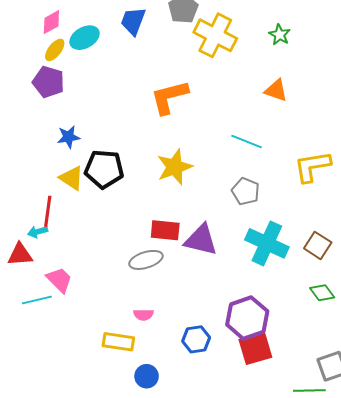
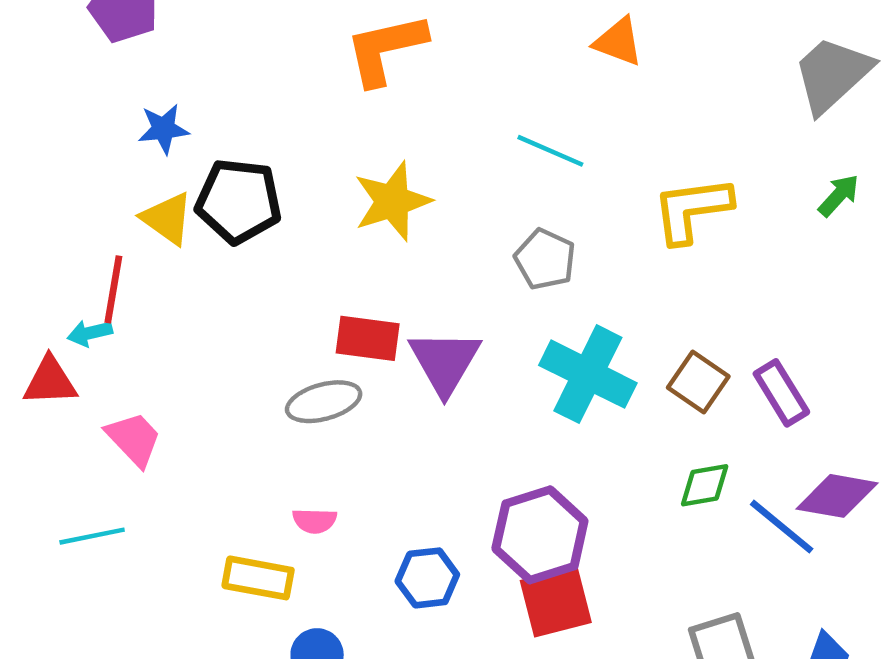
purple triangle: (201, 240) -> (445, 362), turned 45
green diamond: (322, 293) -> (705, 485), turned -65
cyan line: (37, 300) -> (92, 536), moved

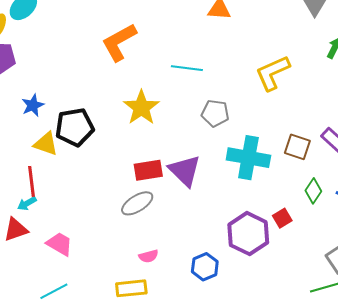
cyan line: (550, 151) -> (187, 68), moved
green diamond: (705, 485) -> (313, 191), turned -30
red square: (556, 602) -> (282, 218), moved, size x0.6

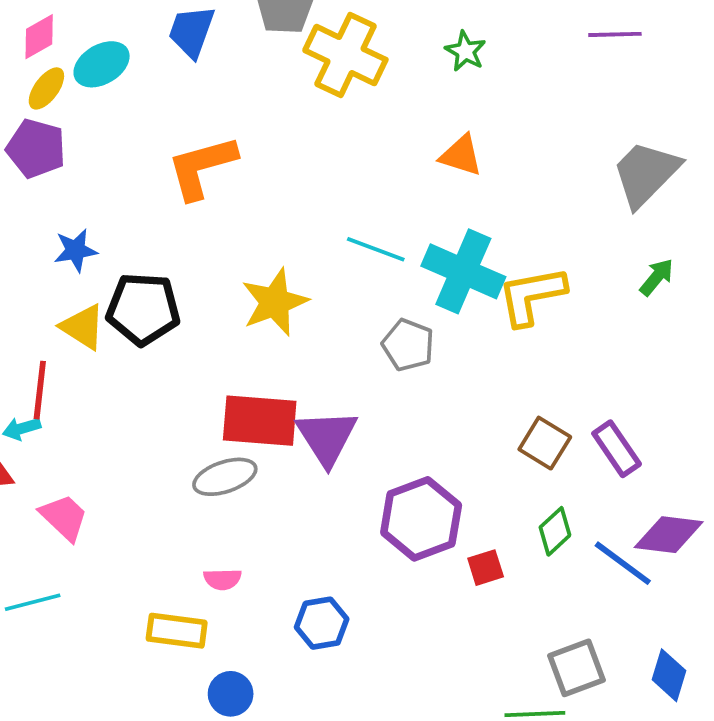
orange L-shape: (119, 42) -> (202, 167), moved
cyan cross: (248, 158) -> (463, 271), moved
red rectangle: (148, 170) -> (260, 421), size x1.4
purple hexagon: (248, 234) -> (421, 519), moved

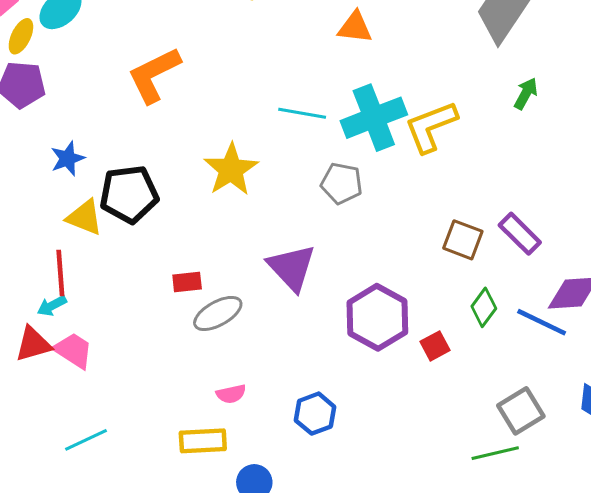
cyan cross: (463, 271) -> (374, 118), turned -34
red rectangle: (260, 421) -> (187, 282), moved, size x0.5
pink trapezoid: (64, 517) -> (73, 350), moved

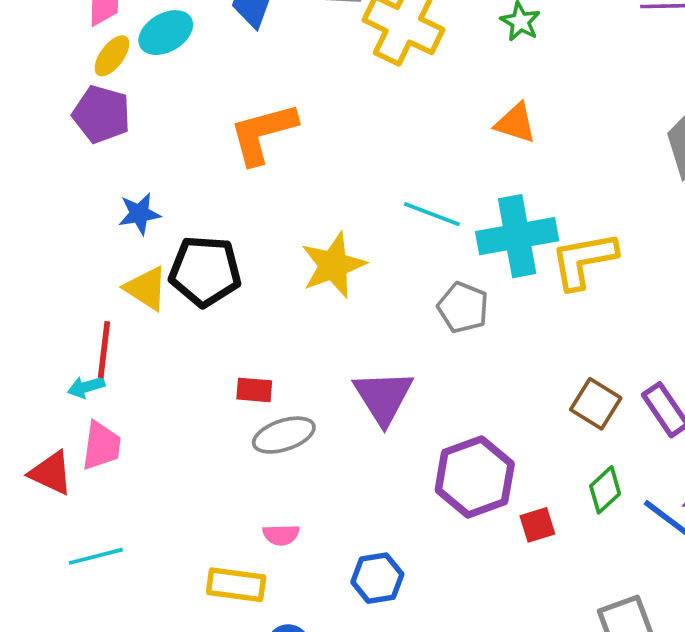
red triangle: (33, 344) -> (51, 473), moved, turned 30
pink trapezoid: (73, 350) -> (101, 446), turned 54

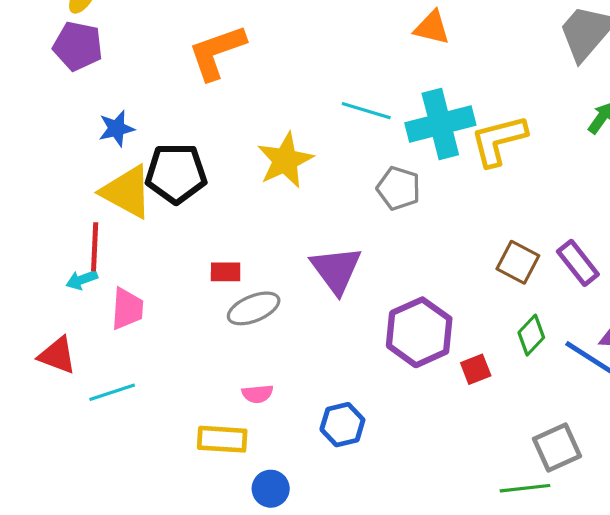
yellow triangle: (146, 288) -> (127, 192), size x1.4
pink trapezoid: (101, 446) -> (127, 309), moved
cyan line: (96, 556) -> (112, 392), moved

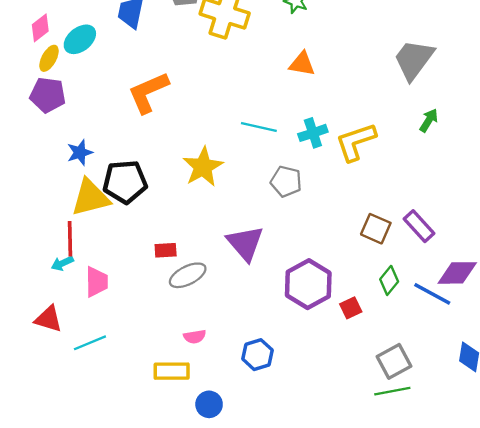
cyan cross: (440, 124) -> (313, 133), size x0.6
yellow triangle: (127, 192) -> (90, 198), turned -39
gray square: (557, 447) -> (394, 361), moved

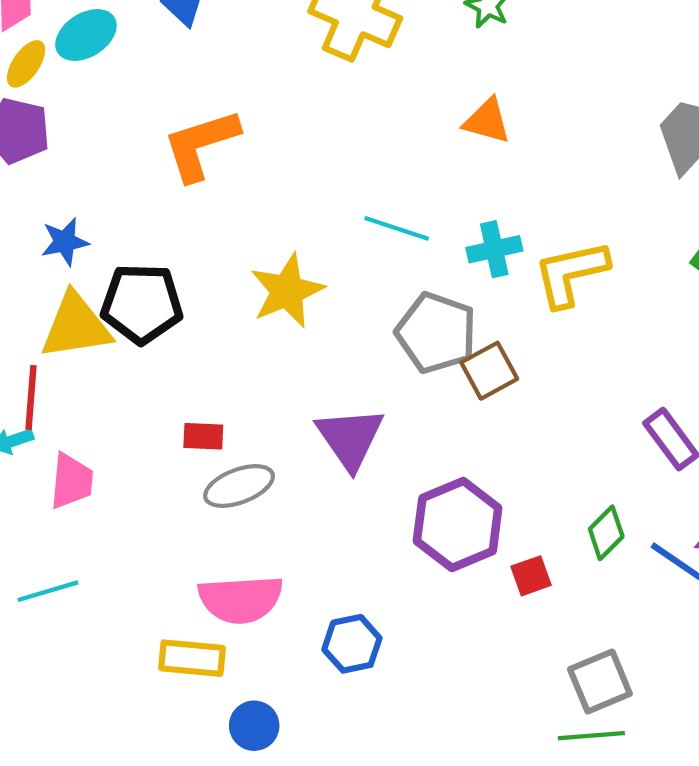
gray pentagon: (286, 181) -> (436, 333), size x1.4
brown square: (376, 229) -> (489, 371), moved, turned 32
pink semicircle: (195, 337) -> (241, 599), size x2.0

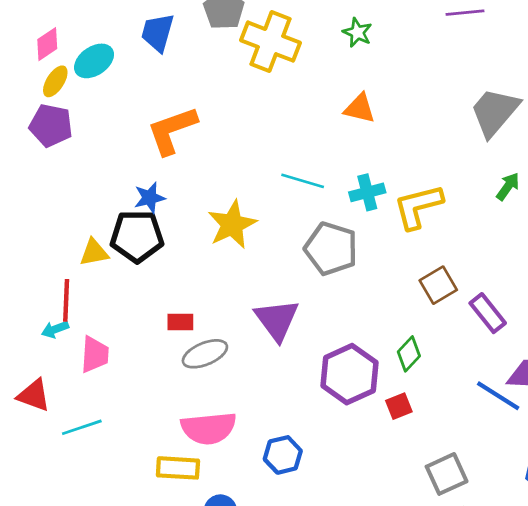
blue star: (65, 242) -> (150, 198), moved
yellow triangle: (76, 326) -> (94, 252), size x0.6
brown square: (489, 371) -> (438, 285), moved
green diamond: (606, 533) -> (409, 354), moved

